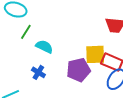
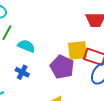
purple pentagon: (78, 70) -> (62, 67), turned -30

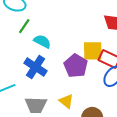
blue cross: (22, 72) -> (35, 67), size x1.6

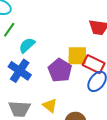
cyan semicircle: (42, 41) -> (27, 45), turned -72

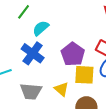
yellow square: (77, 56) -> (84, 75), moved

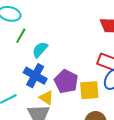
purple pentagon: (73, 54) -> (66, 81), moved
yellow triangle: (61, 89) -> (46, 98), moved

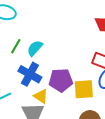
green line: (21, 36) -> (16, 46), moved
purple pentagon: (66, 81) -> (61, 80), turned -30

